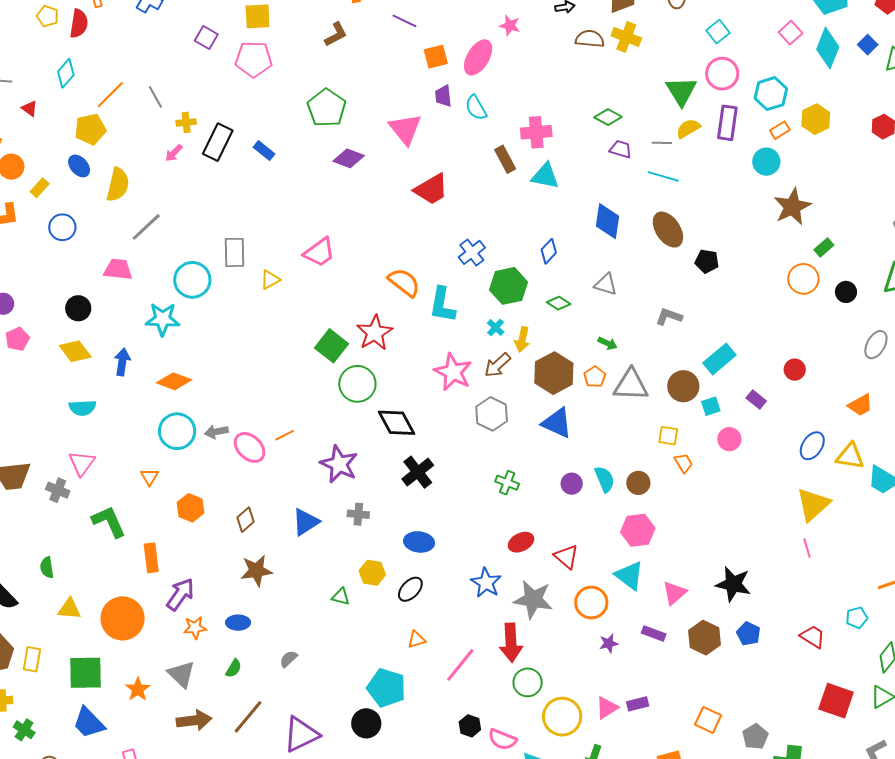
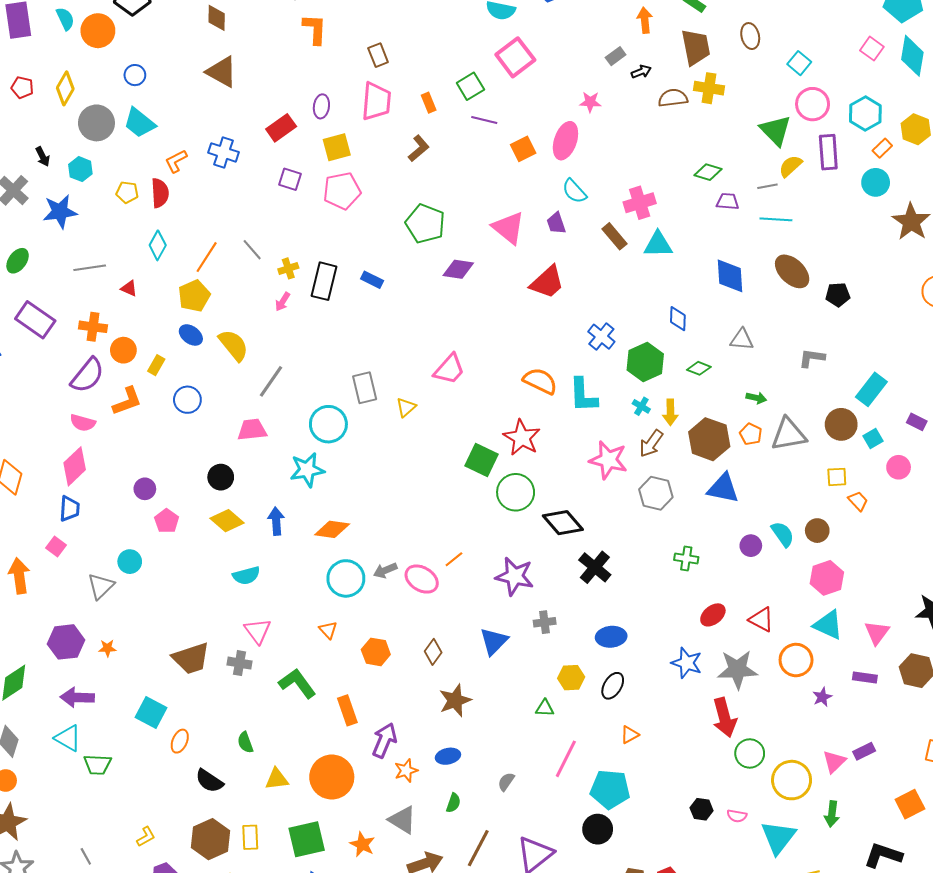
purple trapezoid: (443, 96) -> (556, 223), moved
yellow semicircle: (118, 185) -> (234, 345), turned -40
blue diamond: (549, 251) -> (678, 319), turned -30
pink line: (460, 665) -> (566, 759), moved
pink semicircle: (502, 739) -> (737, 816), size x0.7

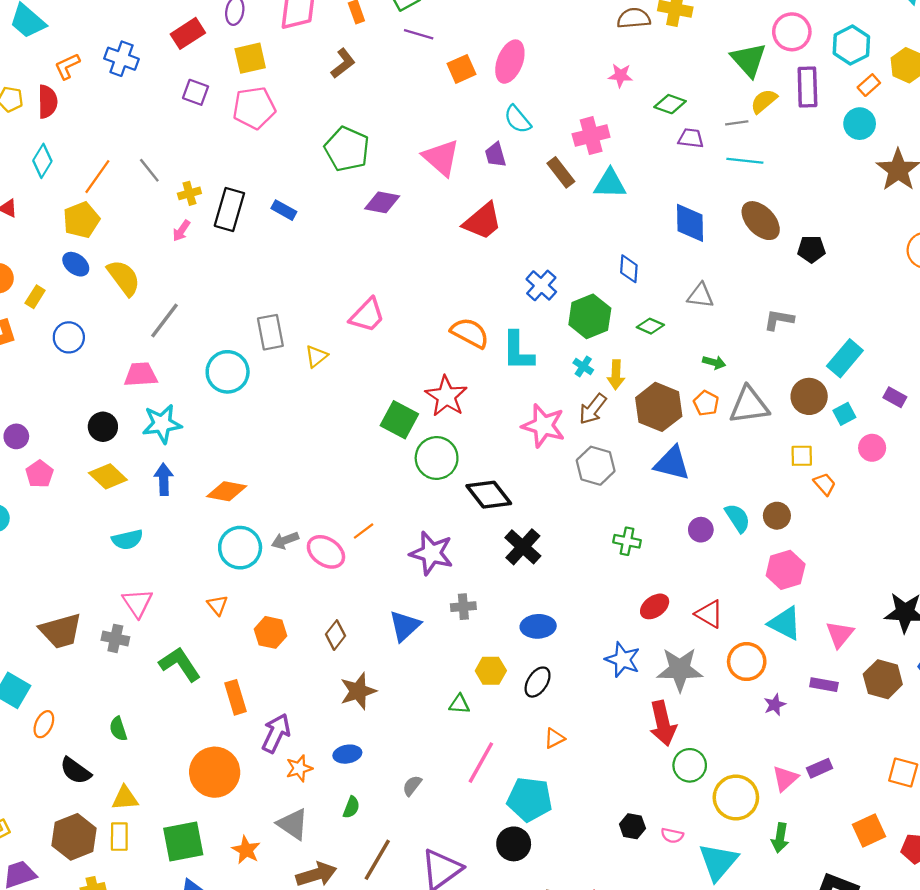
pink star: (590, 102) -> (620, 75), moved
cyan star: (307, 470) -> (162, 424), moved
yellow triangle: (277, 779) -> (125, 798), moved

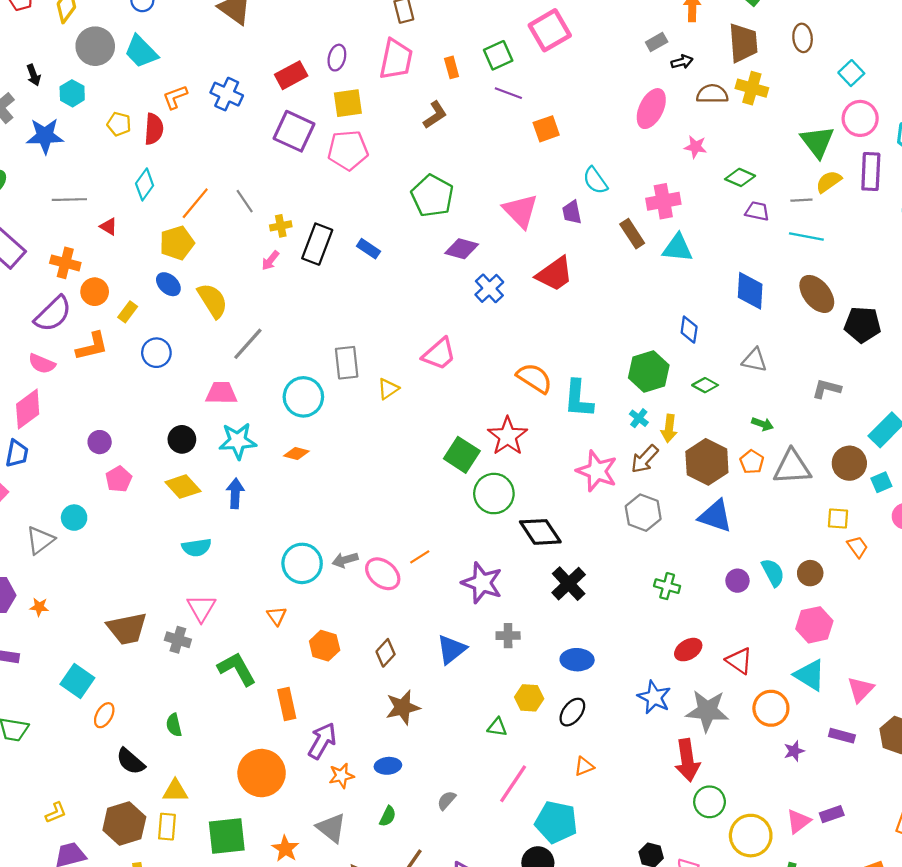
pink ellipse: (510, 62) -> (651, 109), moved
purple square: (196, 92) -> (294, 131), size x1.6
black pentagon: (811, 249) -> (862, 325), size x1.4
blue cross: (541, 285) -> (489, 288), moved
orange diamond: (227, 491) -> (296, 454), moved, size x0.7

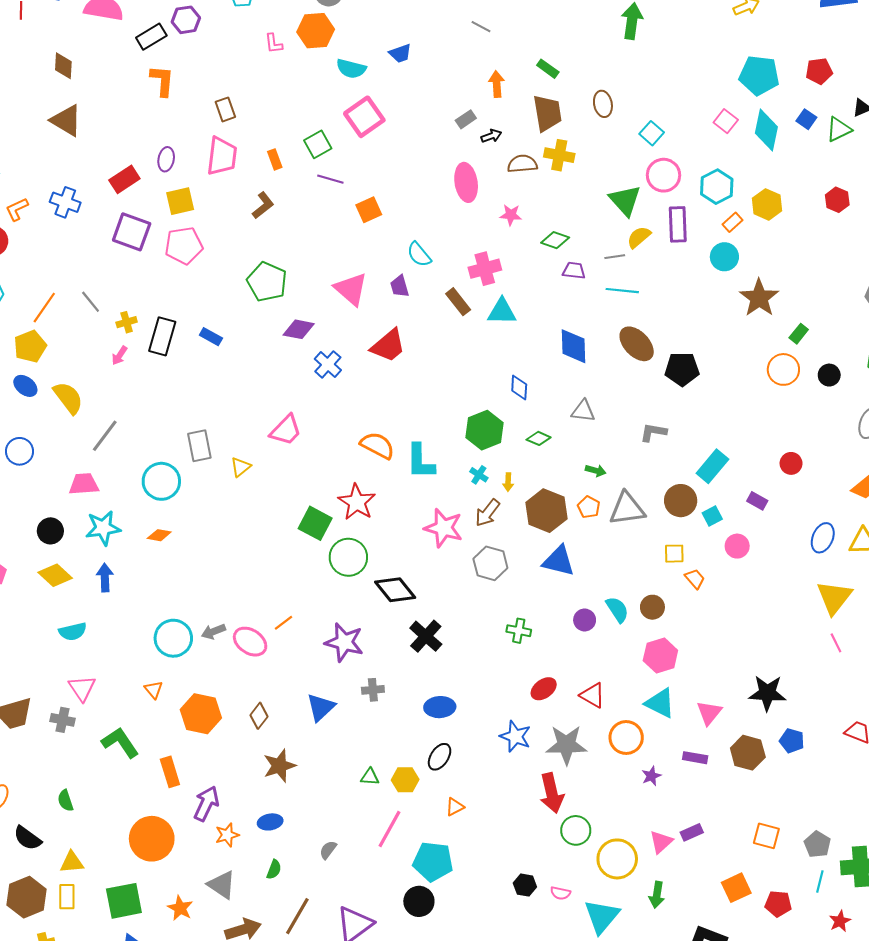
pink ellipse: (651, 109) -> (466, 182), turned -30
yellow arrow: (669, 428) -> (508, 482), size x0.7
orange hexagon: (325, 646) -> (201, 714), size x1.4
yellow hexagon: (529, 698) -> (405, 780), moved

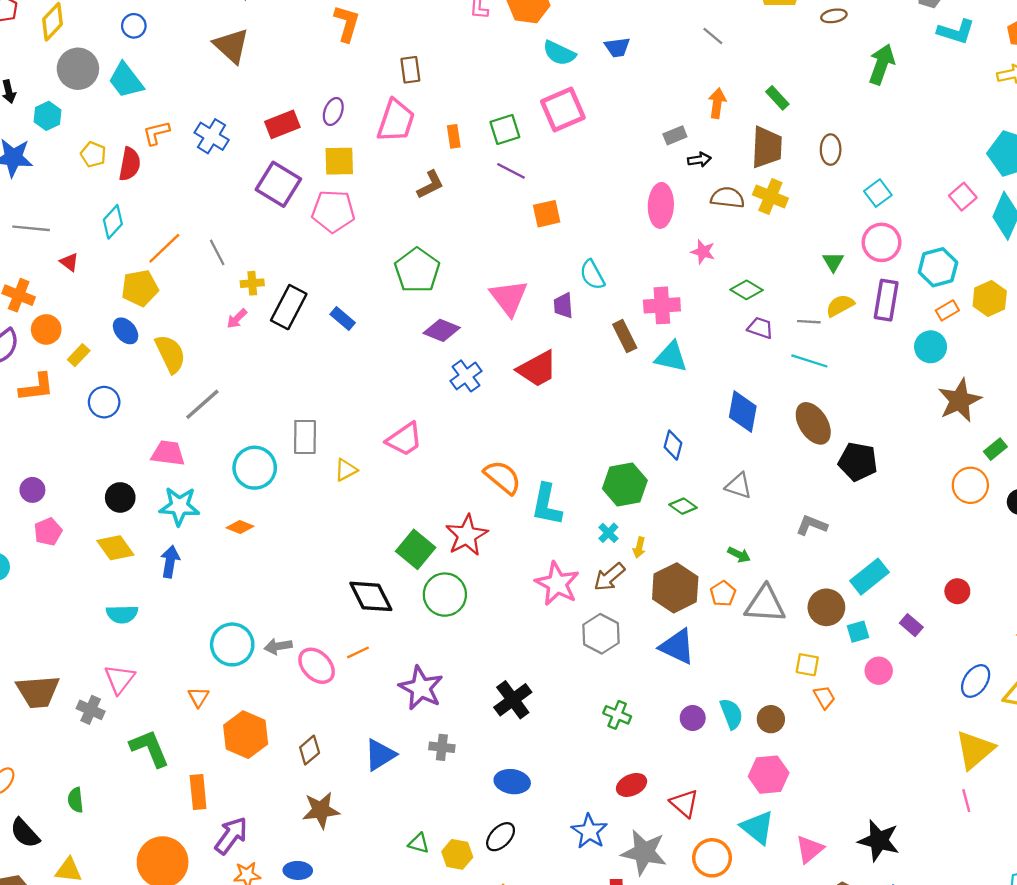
green triangle: (625, 200) -> (833, 262), size x0.6
black diamond: (395, 590) -> (371, 596), moved

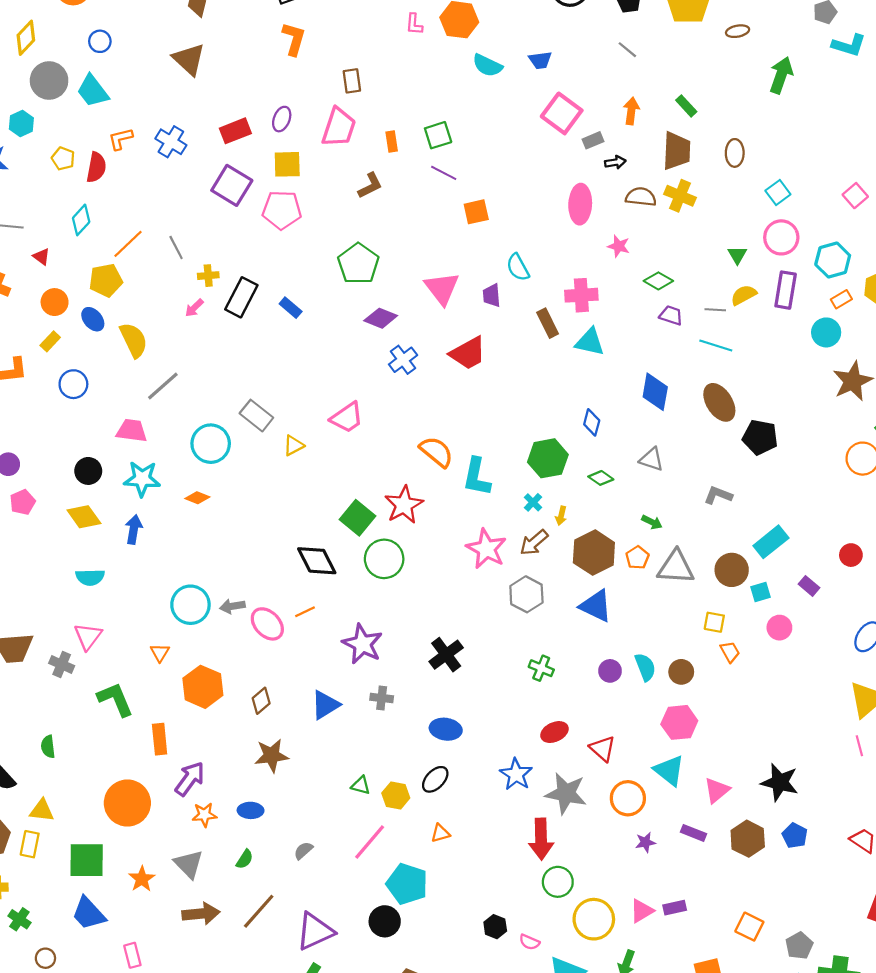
pink square: (563, 109) -> (562, 113), moved, turned -30
orange circle: (46, 329) -> (55, 302), moved
gray rectangle: (305, 437) -> (256, 416), turned -52

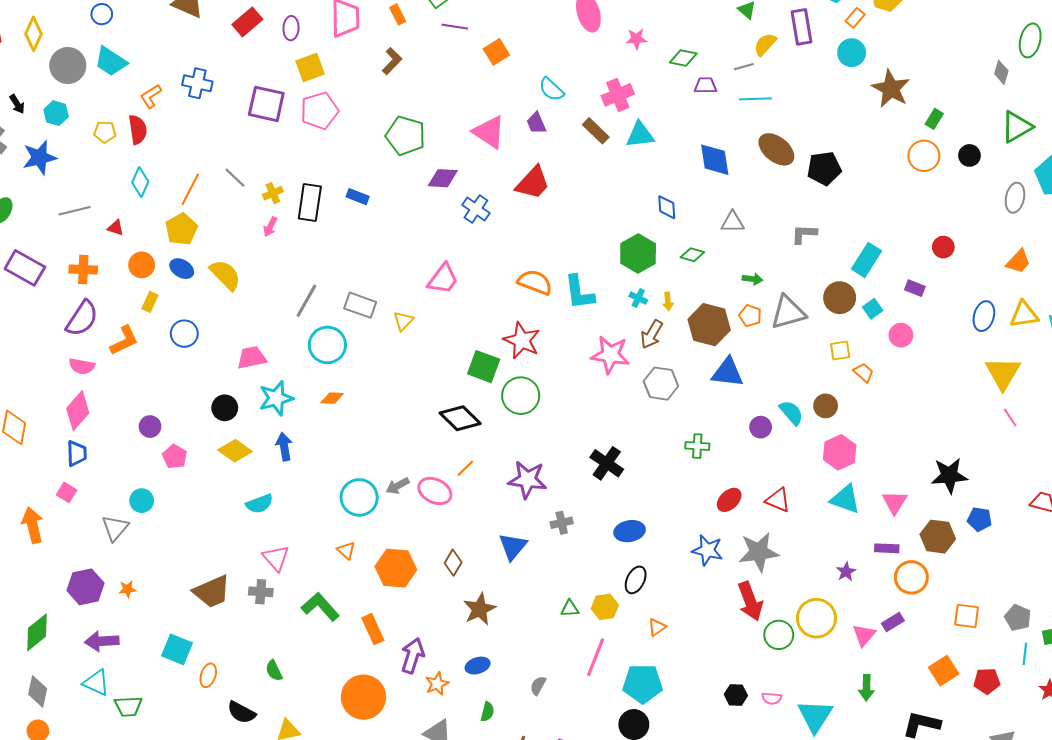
red rectangle: (235, 131) -> (247, 22), moved
gray line: (163, 386) -> (306, 301), moved
orange circle: (628, 798) -> (911, 577), moved
yellow circle: (594, 919) -> (816, 618), moved

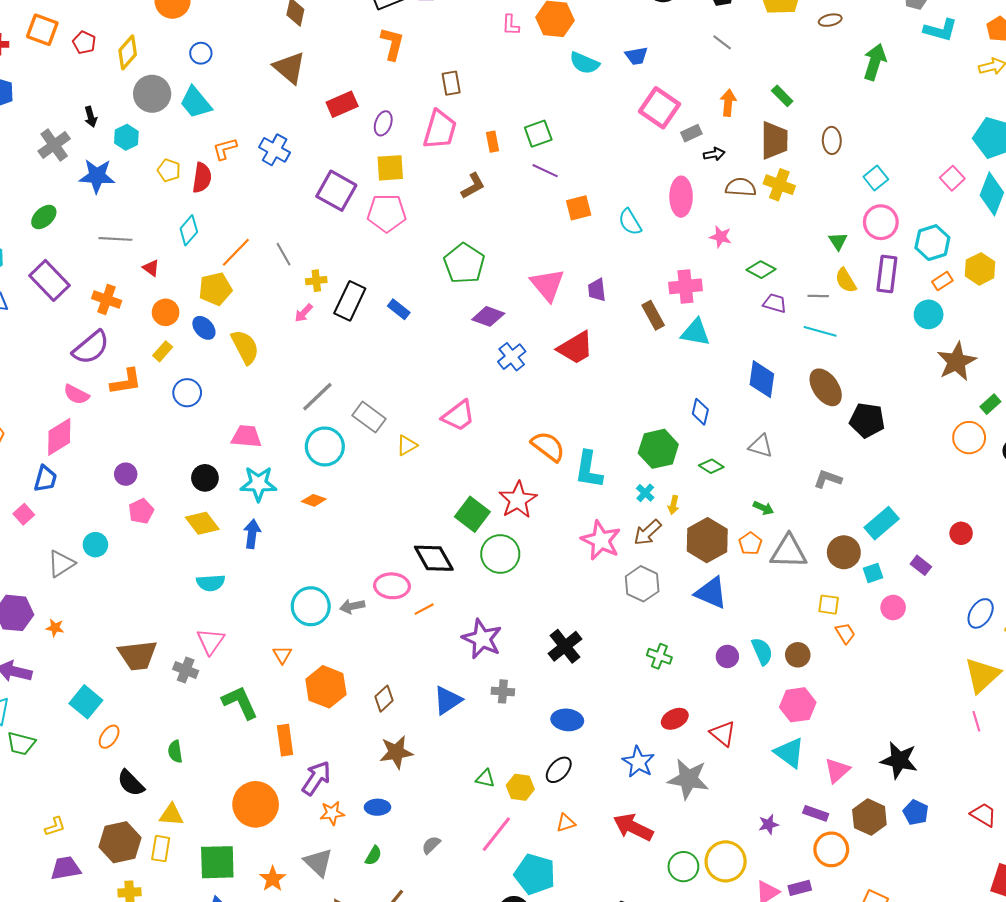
yellow semicircle: (765, 44) -> (846, 280), turned -90
cyan semicircle: (551, 89) -> (630, 222), moved
pink ellipse: (435, 491) -> (392, 586), moved, turned -40
red arrow: (750, 601) -> (633, 827), moved, turned 120

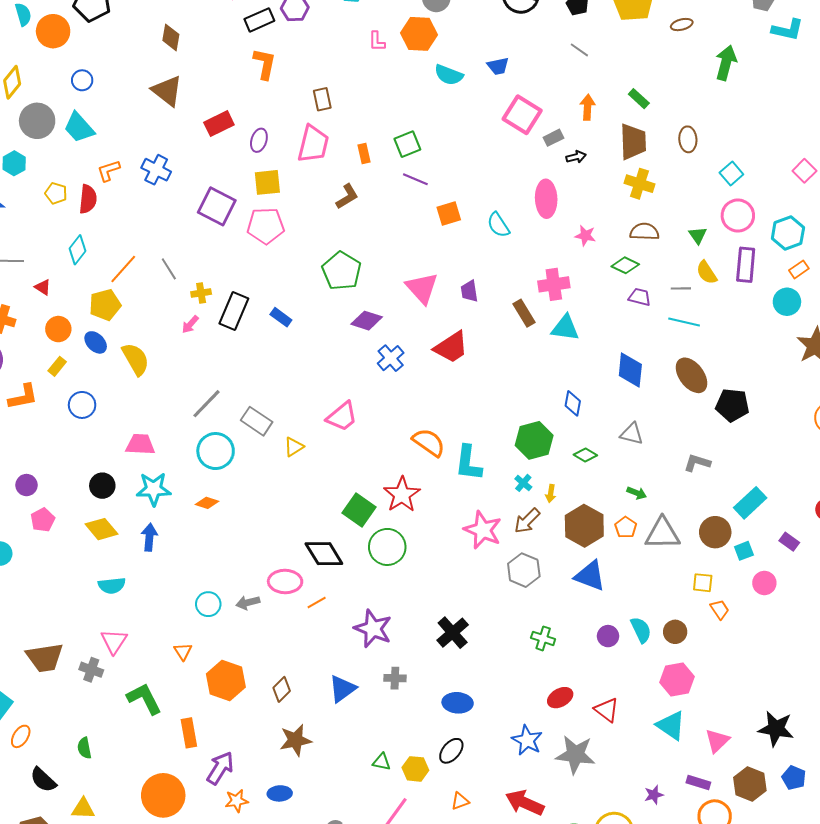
brown semicircle: (741, 187) -> (644, 232), moved
cyan circle: (311, 606) -> (208, 604), size x0.7

